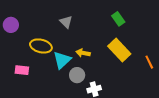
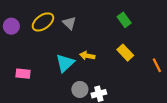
yellow ellipse: (41, 46) -> (43, 22), moved, turned -50
yellow rectangle: (119, 50) -> (125, 53), size x0.7
gray circle: (77, 75) -> (80, 89), moved

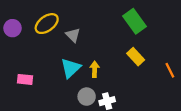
green rectangle: (124, 20) -> (134, 21), size x1.5
gray triangle: (69, 23) -> (73, 35), moved
yellow arrow: (87, 56) -> (95, 69), moved, turned 80

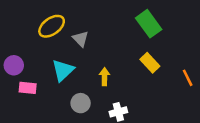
purple circle: (12, 28) -> (14, 65), moved
cyan triangle: (71, 68) -> (63, 70), moved
gray circle: (87, 97) -> (81, 103), moved

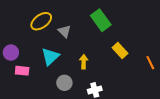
green rectangle: (149, 24) -> (101, 20), moved

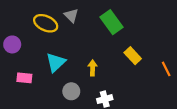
yellow ellipse: (41, 21) -> (46, 23), turned 60
gray triangle: (64, 31) -> (71, 15), moved
purple circle: (11, 53) -> (12, 44), moved

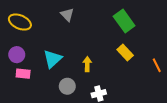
green rectangle: (111, 22) -> (124, 21), moved
yellow ellipse: (46, 23) -> (20, 22), moved
purple circle: (12, 44) -> (17, 55), moved

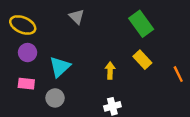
purple circle: (17, 55) -> (28, 53), moved
yellow arrow: (87, 64) -> (110, 70), moved
gray circle: (67, 86) -> (55, 98), moved

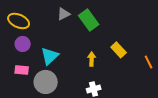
gray triangle: (77, 17) -> (64, 14), turned 48
green rectangle: (141, 24) -> (89, 20), moved
gray circle: (55, 98) -> (46, 82), size x1.5

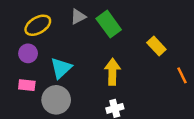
yellow ellipse: (19, 21) -> (38, 25), moved, turned -55
yellow rectangle: (119, 50) -> (156, 46), moved
yellow arrow: (92, 59) -> (112, 72), size x1.5

